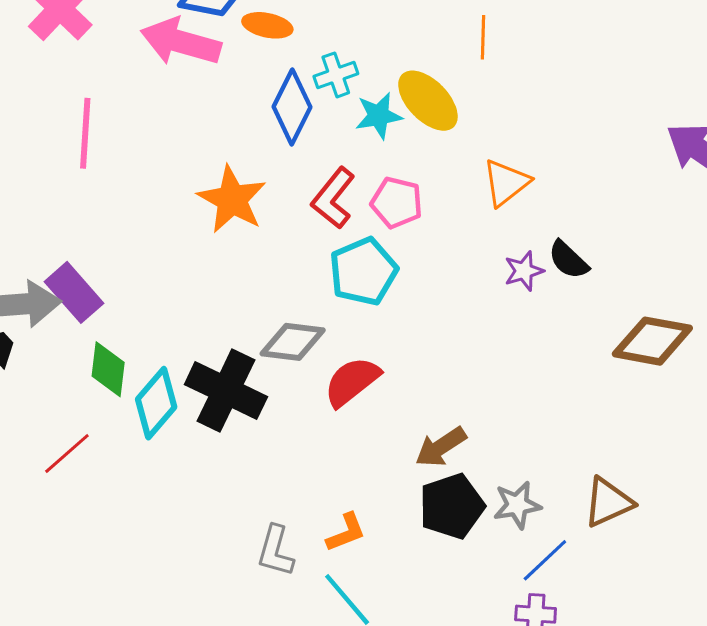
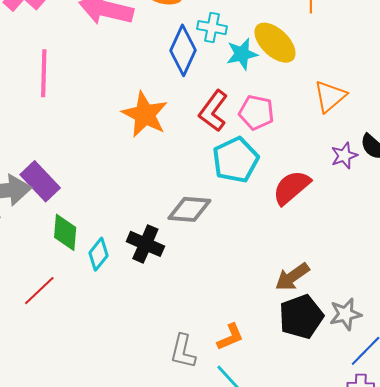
cyan cross: (336, 75) -> (212, 28), turned 32
red semicircle: (352, 382) -> (291, 187), moved
black cross: (226, 391) -> (145, 244), size x0.7
cyan diamond: (156, 403) -> (98, 254), size x0.7

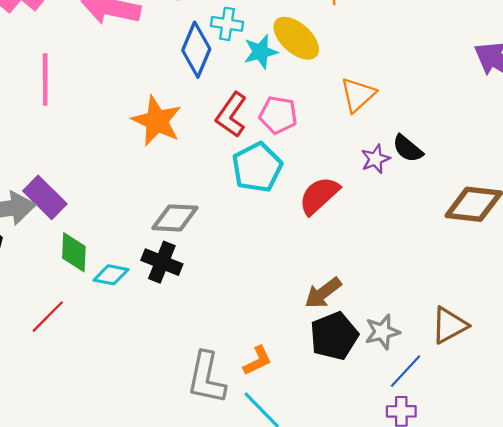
gray diamond: (189, 209) -> (175, 218), moved
cyan diamond: (98, 254) -> (111, 275), turned 64
gray L-shape: (183, 351) -> (206, 378), size x1.4

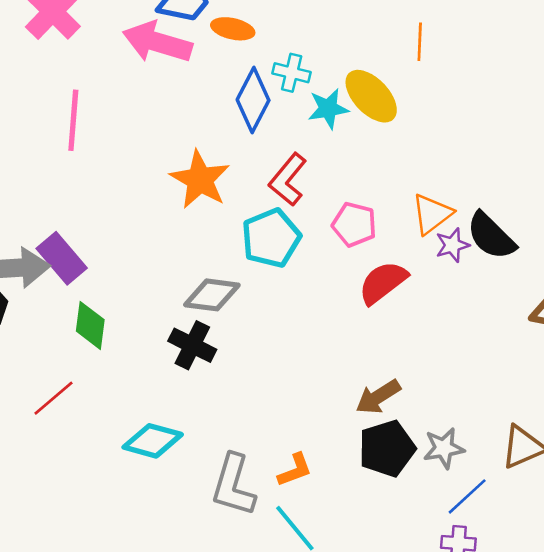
orange triangle: (358, 95) -> (432, 214), moved
pink pentagon: (278, 115) -> (354, 224), moved
black semicircle: (408, 149) -> (491, 236), size x1.4
cyan pentagon: (257, 167) -> (271, 238), moved
cyan diamond: (111, 275) -> (153, 441), moved, size x1.4

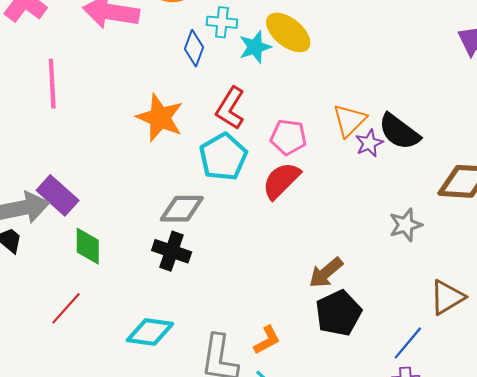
blue diamond: (253, 100) -> (194, 48), size x0.7
red semicircle: (383, 282) -> (281, 181), moved
gray star: (444, 448) -> (406, 225), moved

